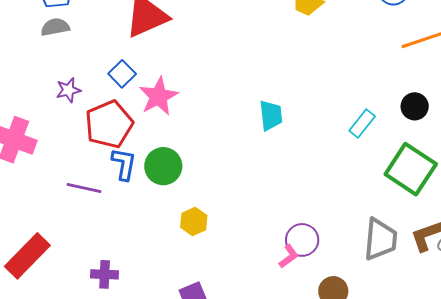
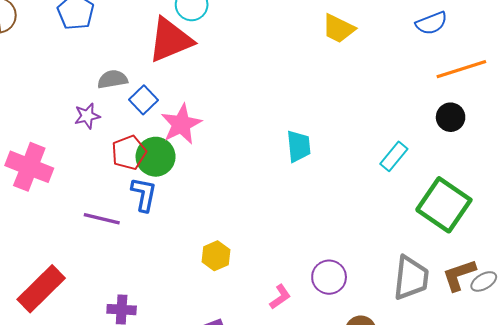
gray semicircle: (55, 27) -> (113, 79), moved
black circle: (415, 106) -> (451, 117), moved
red pentagon: (109, 124) -> (129, 153), size x0.7
green circle: (163, 166) -> (156, 157), moved
pink L-shape: (289, 256) -> (280, 297), moved

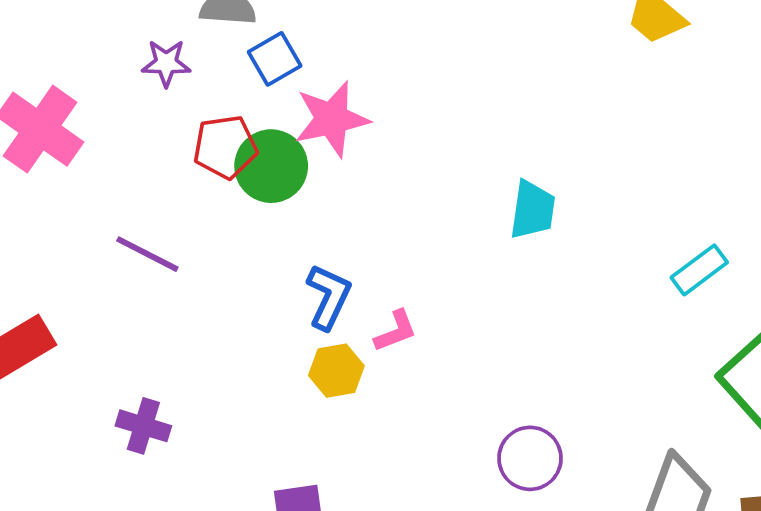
blue L-shape: (144, 194) -> (329, 297), moved
pink L-shape: (280, 297) -> (396, 331), moved

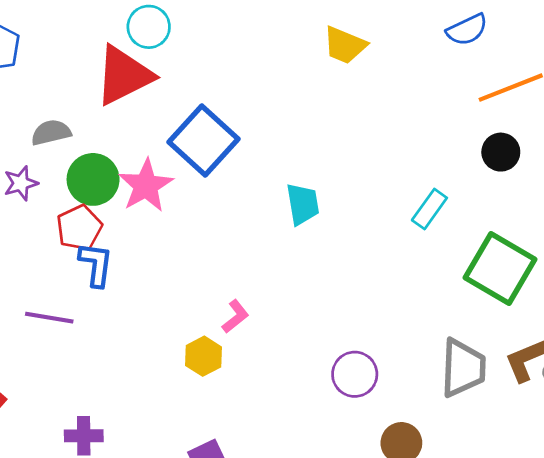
blue square: (275, 59) -> (203, 140), moved, size x1.8
green circle: (271, 166) -> (93, 179), moved
blue L-shape: (329, 297) -> (96, 264), moved

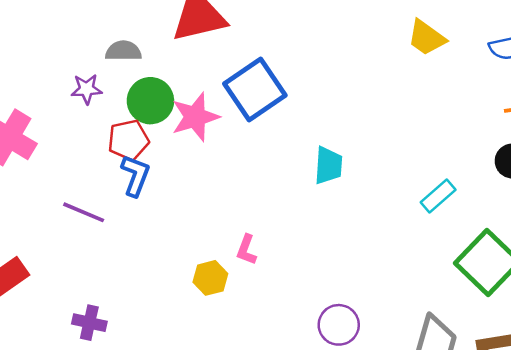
yellow trapezoid: (345, 45) -> (426, 38), moved
pink L-shape: (235, 316) -> (246, 250), turned 136

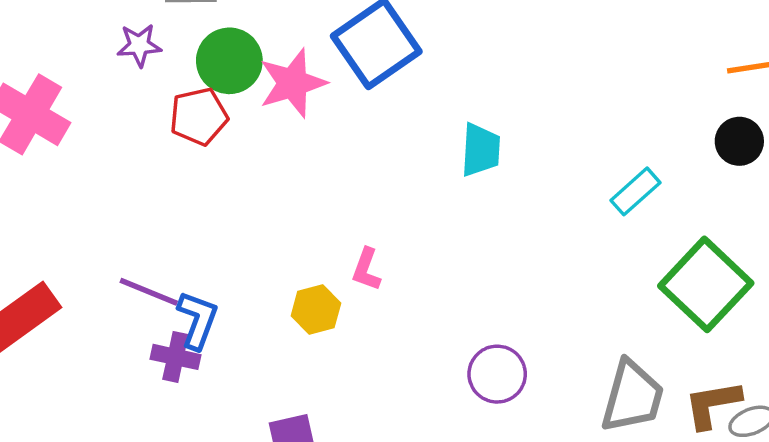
blue L-shape: (135, 176) -> (198, 320), moved
purple line: (84, 212) -> (149, 292), moved
purple cross: (89, 323) -> (175, 357), moved

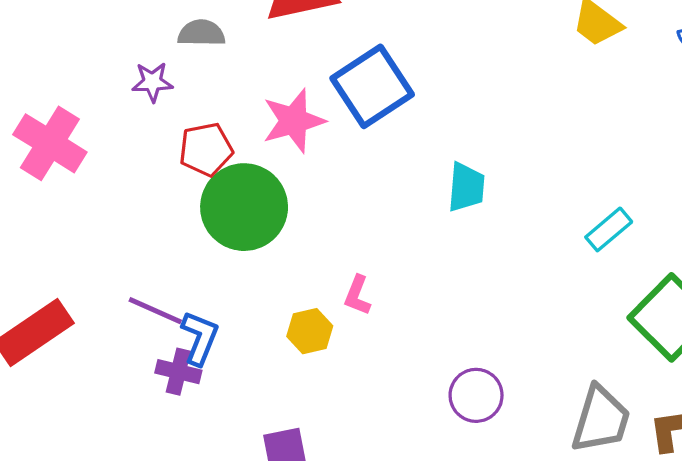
green circle: (229, 61) -> (244, 207), moved, size x1.4

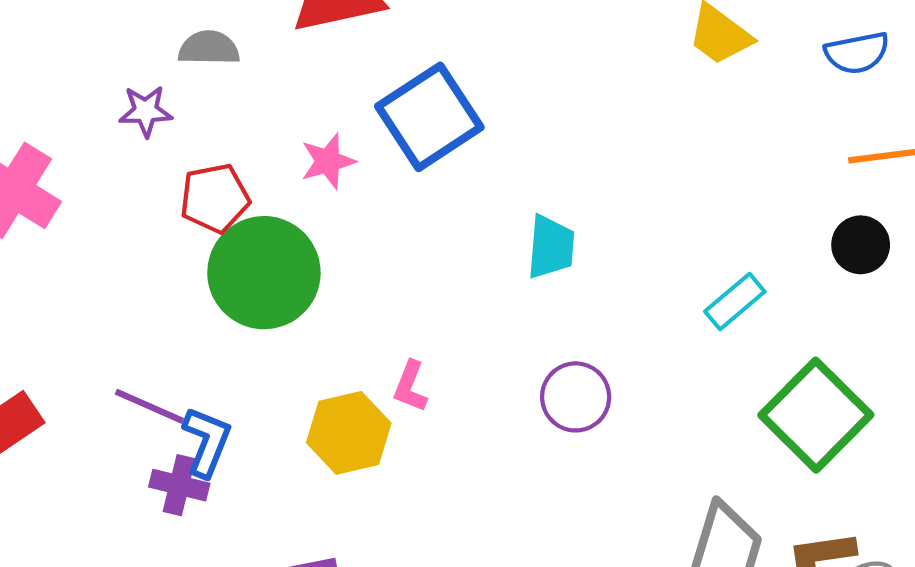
pink star: (294, 121) -> (328, 161), size x0.7
yellow hexagon: (310, 331) -> (349, 433), size x1.4
purple circle: (476, 395) -> (576, 397), moved

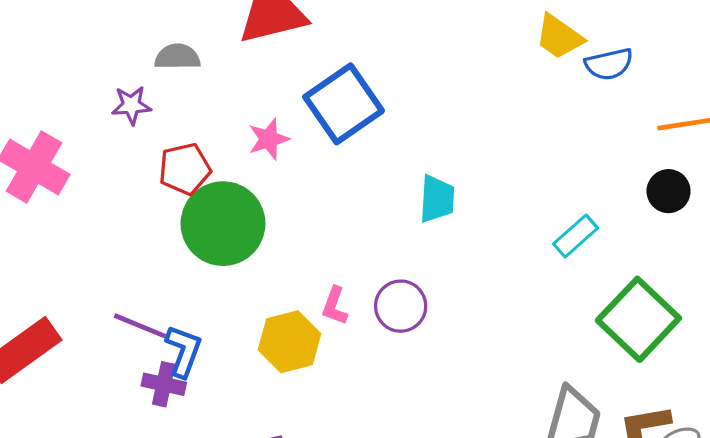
blue semicircle: (857, 53) -> (609, 64), moved
purple circle: (576, 397) -> (401, 306), moved

